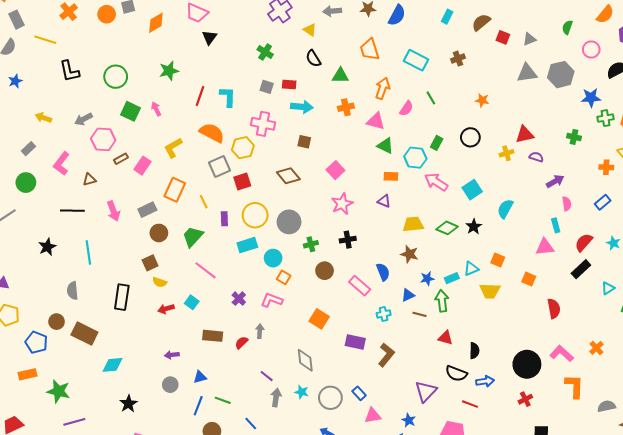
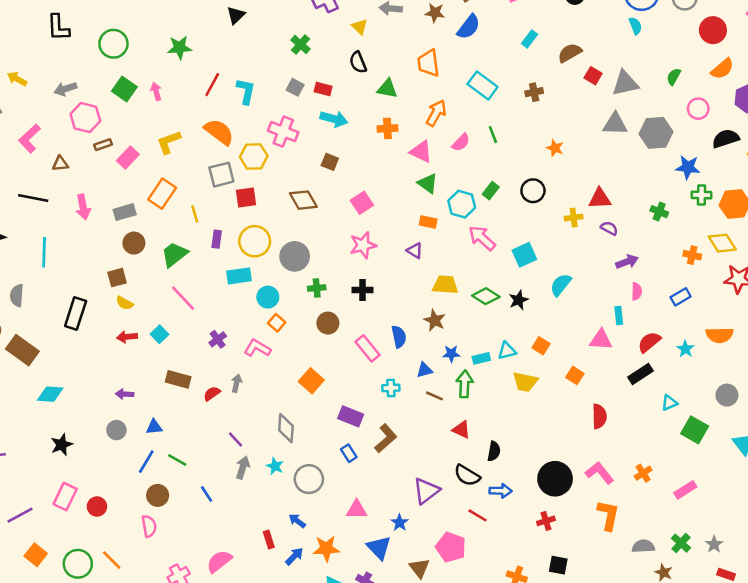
gray triangle: (530, 39) -> (625, 83), size x1.6
blue rectangle: (359, 393) -> (349, 453), moved

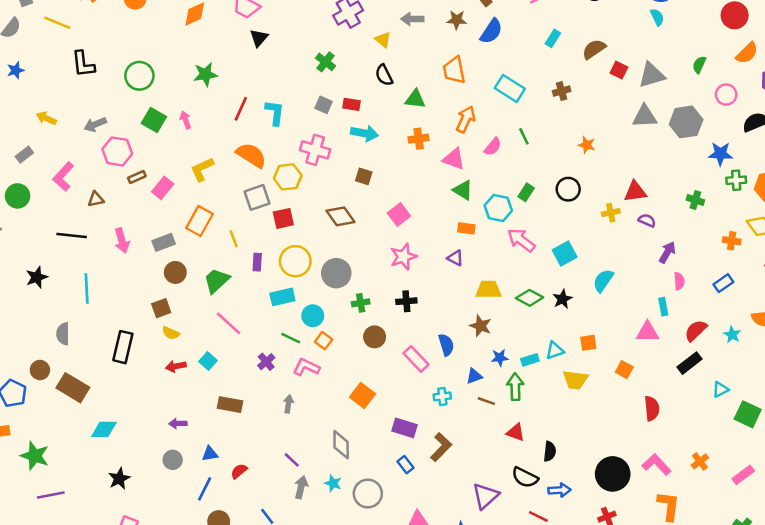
purple arrow: (627, 262) -> (667, 252), turned -35
orange square: (541, 346) -> (588, 343), turned -36
red semicircle: (212, 394) -> (239, 471), moved
green line: (177, 460) -> (291, 338), moved

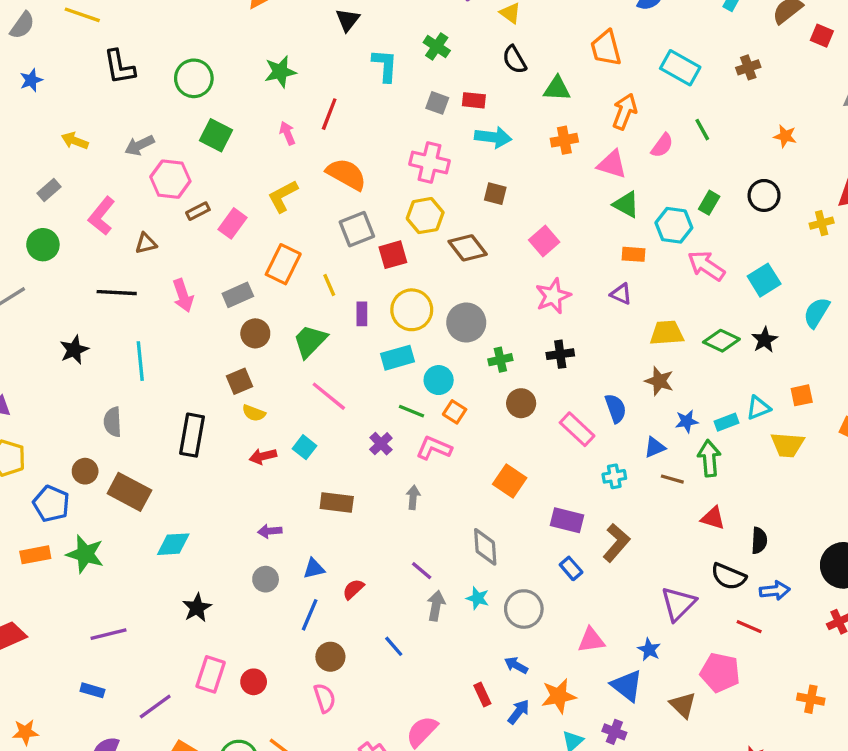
cyan L-shape: (275, 113) -> (385, 65), moved
pink arrow: (186, 120) -> (287, 133), moved
yellow hexagon: (288, 177) -> (425, 216), moved
green star: (35, 456) -> (85, 554), moved

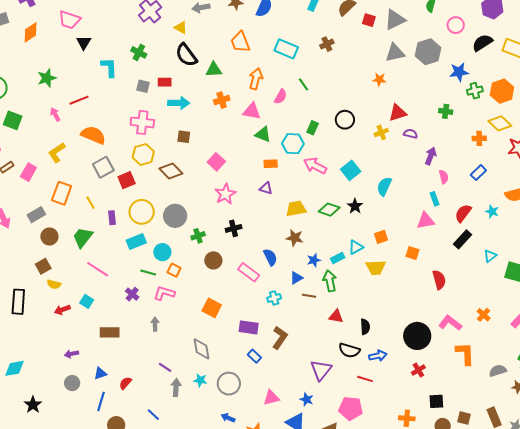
black semicircle: (514, 60) -> (186, 55), size x1.4
red line: (329, 114) -> (79, 100), turned 54
orange star: (785, 136) -> (379, 79), moved

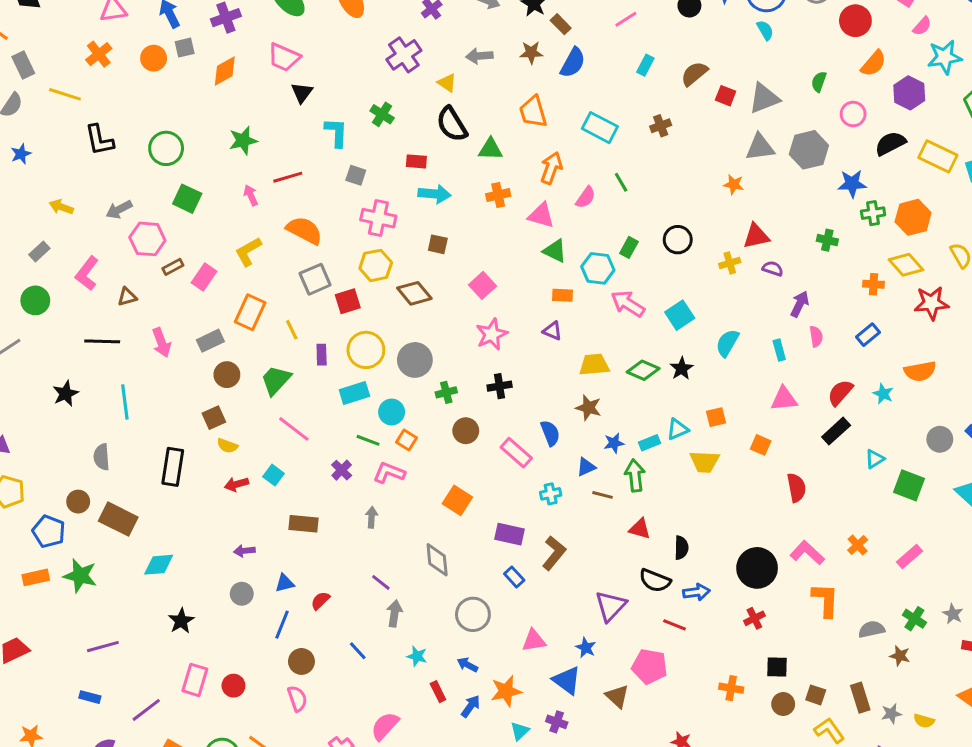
gray square: (143, 86) -> (356, 175), moved
cyan rectangle: (435, 199) -> (779, 350), moved
cyan star: (200, 380) -> (417, 656), moved

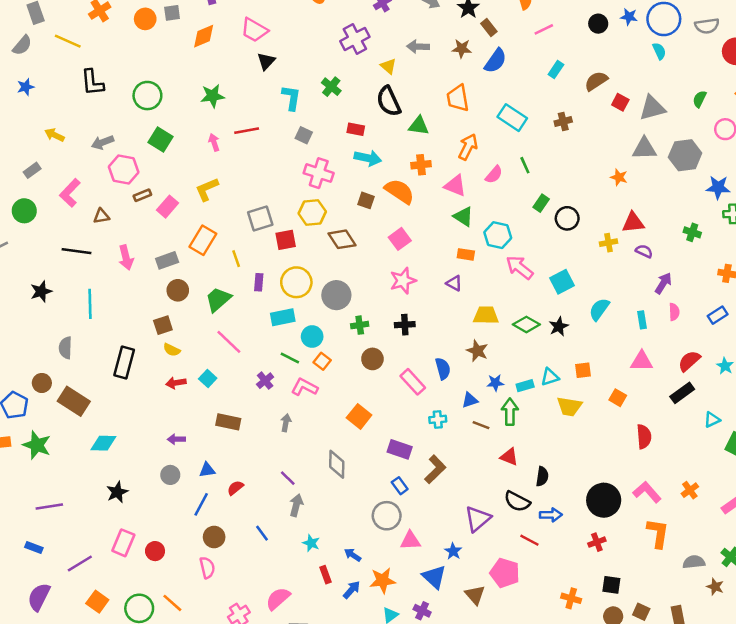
orange semicircle: (304, 230) -> (400, 191), moved
green rectangle: (629, 247) -> (541, 203), moved
gray circle: (473, 614) -> (387, 516), moved

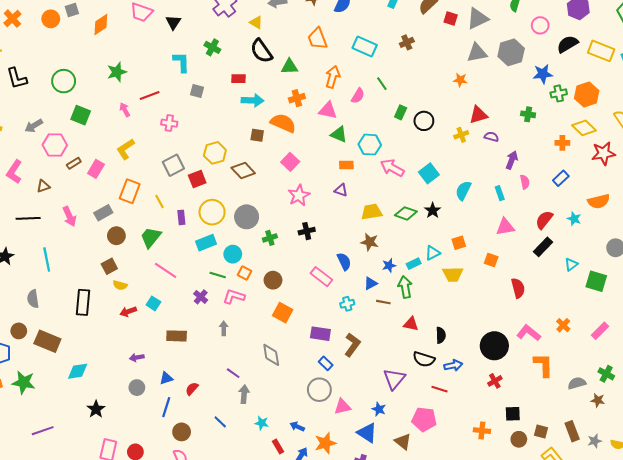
black triangle: (266, 61) -> (173, 22), moved
pink cross: (319, 173) -> (169, 123), moved, size x0.7
brown circle: (372, 359) -> (273, 280), moved

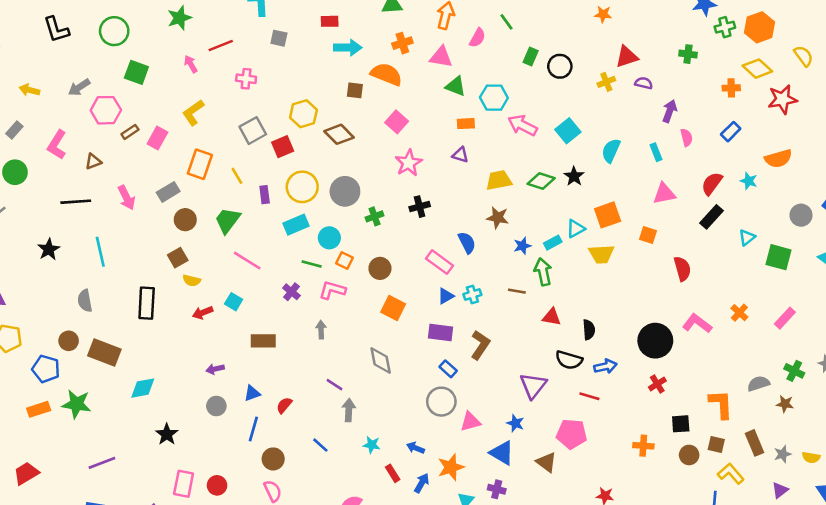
orange square: (459, 243) -> (608, 215), size x1.5
blue triangle: (371, 283) -> (446, 296), moved
orange L-shape: (543, 365) -> (721, 404), moved

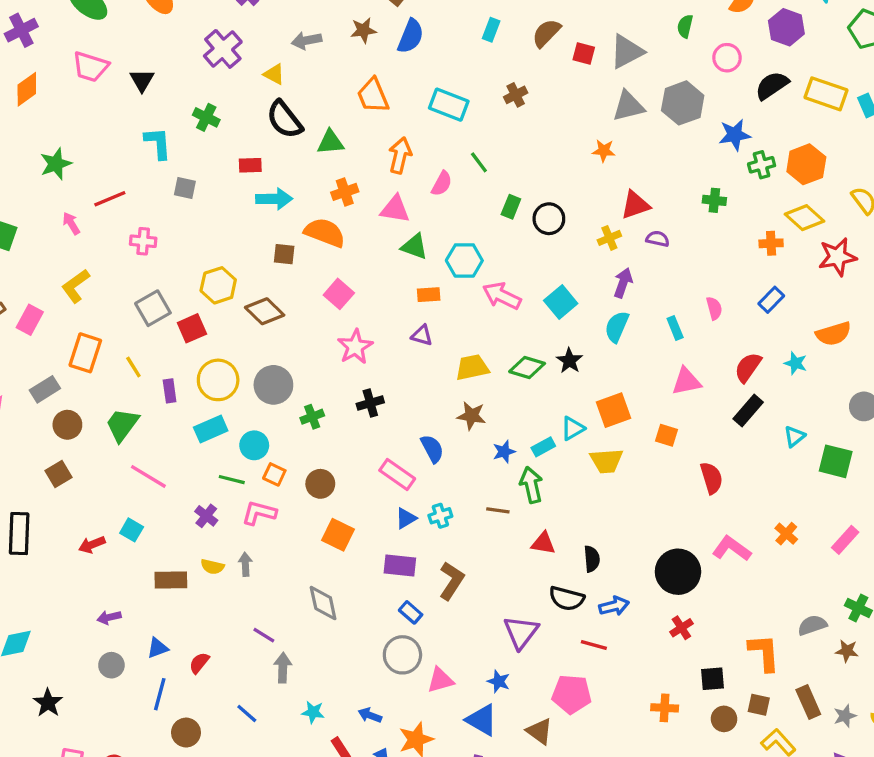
purple arrow: (670, 111) -> (623, 283), moved
yellow semicircle: (192, 280) -> (212, 567), moved

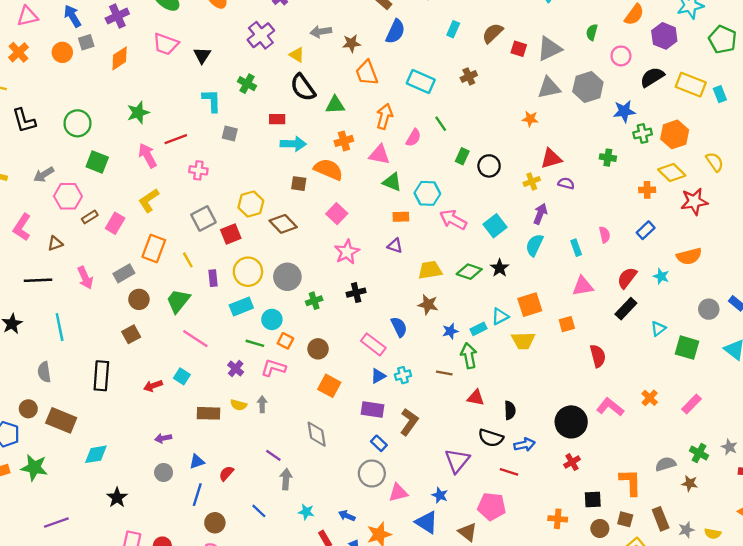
brown star: (363, 30) -> (351, 43), moved
pink arrow: (71, 223) -> (147, 156), size x1.5
orange square: (666, 435) -> (567, 324), turned -35

